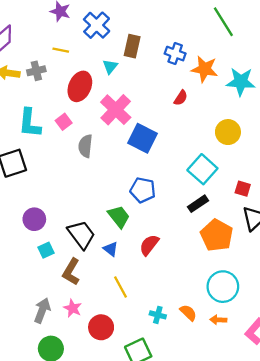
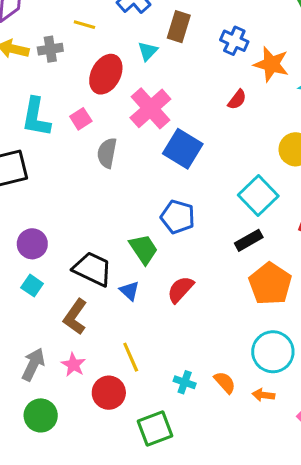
black trapezoid: (81, 235) -> (92, 269), turned -32
cyan square: (46, 250) -> (32, 286), moved, turned -35
yellow line: (120, 287) -> (131, 357), moved

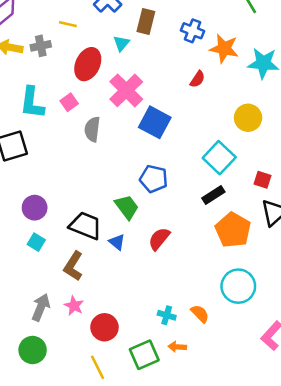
yellow line: (131, 357) -> (97, 367), moved
orange arrow: (263, 395) -> (177, 347), moved
green circle: (41, 415) -> (33, 350), moved

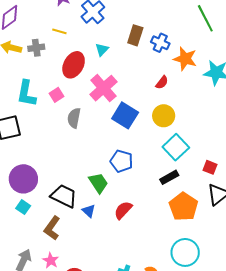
brown rectangle: (146, 22) -> (135, 35), moved
yellow circle: (248, 118) -> (164, 116), moved
purple circle: (35, 208) -> (23, 179), size x1.4

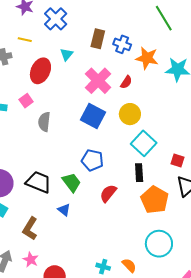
pink cross: (104, 88) -> (98, 81), moved
black rectangle: (169, 177) -> (139, 173), turned -60
black trapezoid: (64, 196) -> (38, 182), moved
red semicircle: (123, 210) -> (108, 193), moved

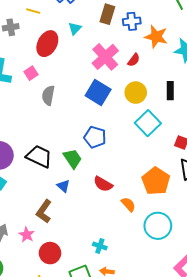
blue cross: (122, 44) -> (132, 21), turned -30
black rectangle: (139, 173) -> (170, 91), moved
red semicircle: (108, 193) -> (103, 184), moved, turned -102
brown L-shape: (30, 229) -> (44, 211), moved
orange semicircle: (129, 265) -> (128, 204), moved

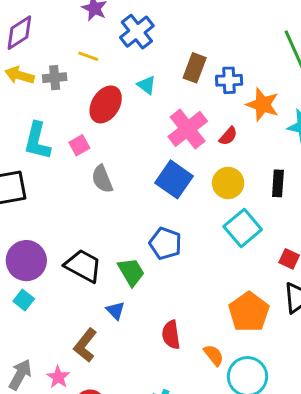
cyan triangle: (75, 28) -> (147, 85), turned -40
gray semicircle: (48, 95) -> (102, 179), turned -36
red semicircle: (103, 184) -> (171, 335), moved, turned 48
orange semicircle: (128, 204) -> (214, 355), moved

